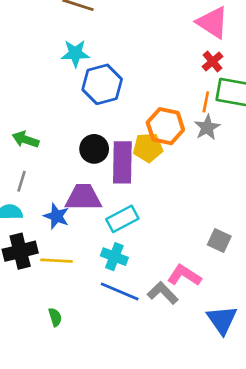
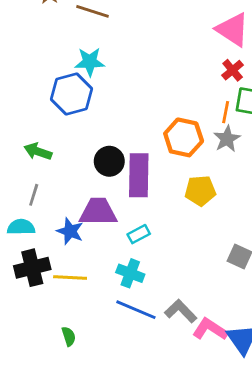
blue hexagon: (102, 84) -> (71, 94), moved
yellow pentagon: (148, 148) -> (200, 191), moved
cyan rectangle: (122, 219) -> (139, 234), size x0.7
pink L-shape: (184, 275) -> (210, 329), moved

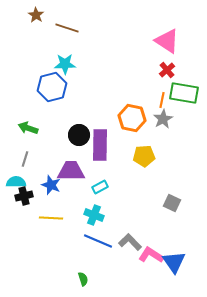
black cross: (32, 268) -> (24, 196), moved, size x0.7
green semicircle: (69, 336) -> (83, 279), moved

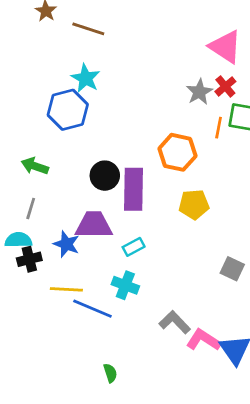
cyan star: (65, 64) -> (86, 78), turned 30
gray star: (163, 119) -> (199, 92), moved
blue line: (98, 241) -> (92, 309), moved

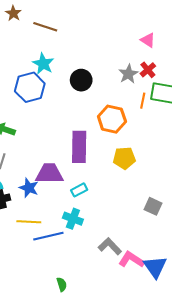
pink triangle: (225, 47) -> (148, 40), size x0.6
black circle: (105, 176) -> (81, 80), moved
blue line: (92, 309) -> (48, 236), turned -36

